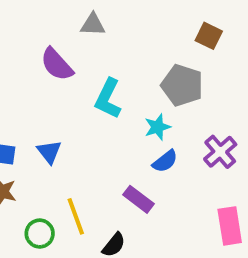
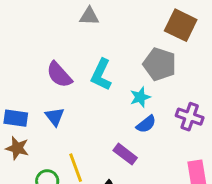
brown square: (209, 36) -> (181, 25), size x1.5
purple semicircle: (57, 64) -> (59, 75), moved
purple cross: (220, 152) -> (190, 117), turned -30

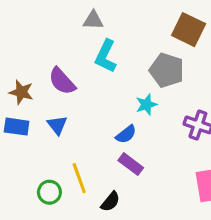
cyan L-shape: (101, 75) -> (106, 56), moved
blue semicircle: (146, 124) -> (126, 134), moved
brown star: (17, 148) -> (21, 92), moved

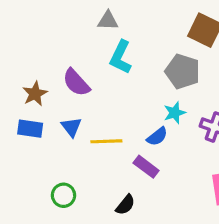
brown star: (21, 92) -> (35, 94), turned 30
cyan star: (146, 105) -> (175, 113), moved
blue semicircle: (126, 134) -> (157, 137), moved
yellow line: (79, 178) -> (106, 141), moved, turned -72

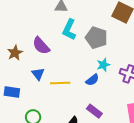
gray pentagon: (183, 71) -> (96, 38), moved
blue rectangle: (30, 129) -> (12, 92), moved
purple rectangle: (146, 167) -> (94, 111), moved

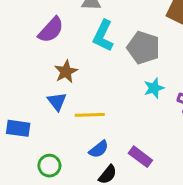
purple semicircle: (41, 46) -> (51, 30), moved, turned -96
brown star: (15, 53) -> (66, 72), moved
blue semicircle: (92, 80) -> (99, 149), moved

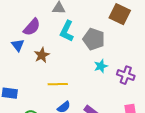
blue triangle: (57, 101) -> (18, 45), moved

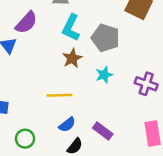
brown star: (42, 55) -> (72, 58), moved
cyan star: (101, 66) -> (104, 75), moved

